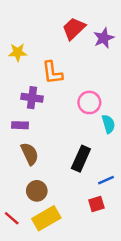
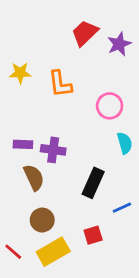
yellow star: (18, 52) -> (20, 73), moved
purple cross: (32, 98) -> (53, 150), moved
pink circle: (89, 102) -> (110, 106), moved
red square: (96, 204) -> (93, 235), moved

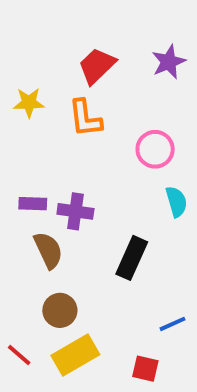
red trapezoid: (85, 33) -> (97, 66), moved
blue line: (122, 208) -> (173, 324), moved
red square: (93, 235) -> (145, 369), moved, turned 30

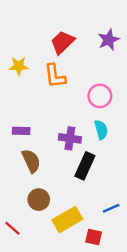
cyan semicircle: (176, 202) -> (101, 130), moved
purple cross: (75, 211) -> (70, 138), moved
yellow rectangle: (75, 355) -> (67, 220), moved

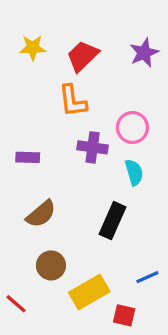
yellow star: (19, 66) -> (33, 48), moved
purple rectangle: (21, 131) -> (28, 157), moved
purple cross: (70, 138) -> (93, 147), moved
brown semicircle: (31, 161) -> (41, 214), turned 75

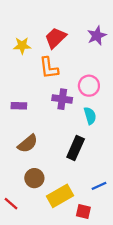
yellow star: (33, 48) -> (22, 46), moved

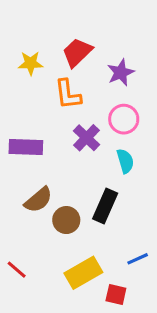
purple star: (97, 36) -> (121, 73), moved
purple cross: (62, 99) -> (86, 138), turned 36
purple rectangle: (19, 106) -> (26, 147), size x1.5
brown circle: (34, 178) -> (66, 220), moved
red line: (11, 204) -> (17, 270), moved

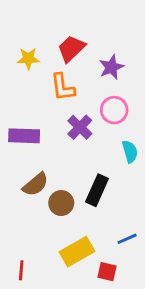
cyan semicircle: (125, 161) -> (130, 152), moved
red line: (17, 270) -> (21, 270), moved, turned 54

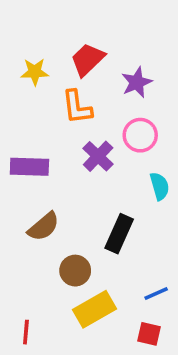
brown circle: (61, 203) -> (75, 271), moved
red square: (107, 272) -> (149, 334), moved

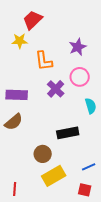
red trapezoid: (87, 60) -> (33, 20), moved
brown semicircle: (44, 227) -> (14, 122), moved
black rectangle: (119, 234) -> (68, 133), turned 55

